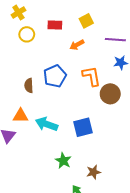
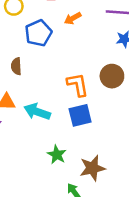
blue pentagon: (55, 76) -> (38, 33), moved
orange L-shape: (91, 76) -> (78, 85), moved
brown star: (94, 172) -> (92, 168), size x1.5

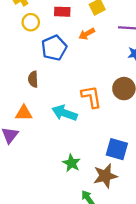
cyan arrow: (37, 112) -> (65, 113), moved
blue square: (80, 115) -> (117, 149), moved, turned 30

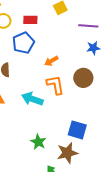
red rectangle: (62, 12) -> (30, 20), moved
orange arrow: (87, 34) -> (51, 61), moved

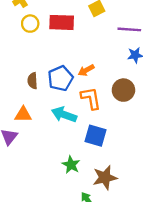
red rectangle: (30, 20) -> (62, 22), size x1.5
blue pentagon: (23, 43) -> (60, 78), moved
blue square: (77, 130) -> (95, 136), moved

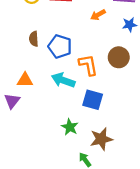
orange arrow: (86, 70) -> (98, 15), moved
blue pentagon: (60, 78) -> (60, 46), turned -30
brown semicircle: (32, 81) -> (34, 39), moved

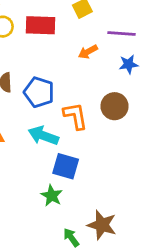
blue square: (93, 100) -> (66, 166), moved
brown star: (101, 139) -> (102, 225), moved, turned 30

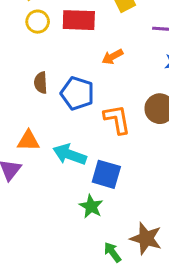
orange arrow: (88, 52) -> (112, 57), moved
cyan arrow: (43, 136) -> (70, 154), moved

